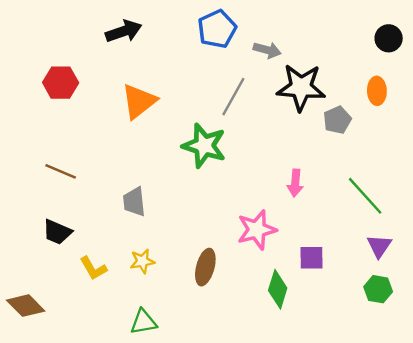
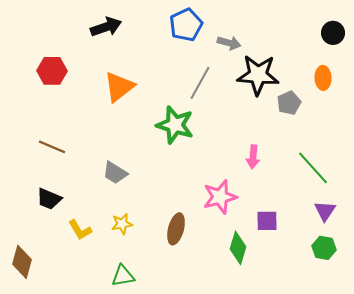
gray trapezoid: (134, 202) -> (115, 173), turned -52
brown diamond: (26, 306) -> (22, 262), turned 60

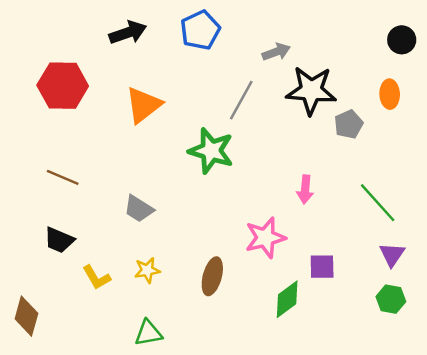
blue pentagon: (186, 25) -> (200, 30), moved
gray arrow: (229, 43) -> (276, 52), turned -35
red hexagon: (52, 71) -> (63, 86), size x1.4
green diamond: (238, 248) -> (287, 299), turned 36

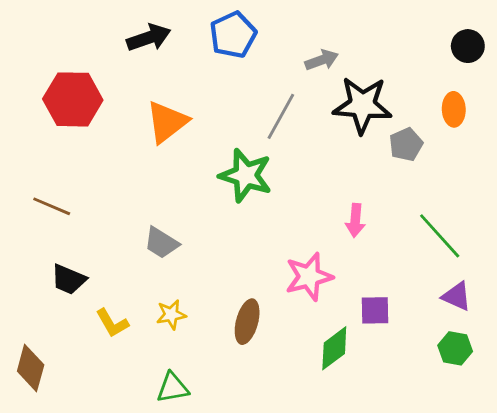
brown line: (63, 177) -> (52, 206), moved
purple triangle: (392, 255) -> (457, 296), turned -40

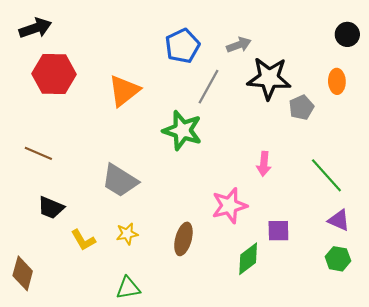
blue pentagon: (233, 35) -> (182, 46), moved
black arrow: (149, 38) -> (35, 28), moved
gray trapezoid: (161, 243) -> (120, 181), size x1.4

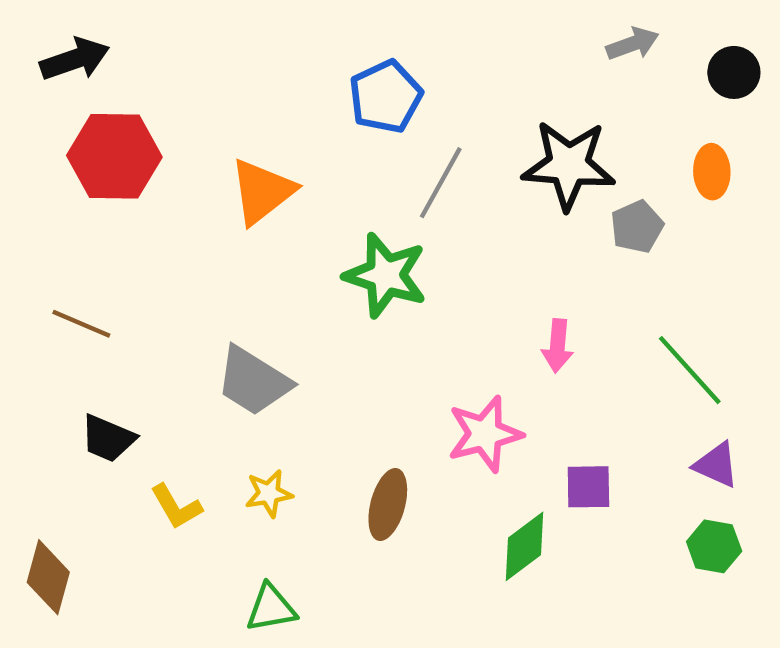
gray arrow: (239, 45) -> (632, 44), moved

